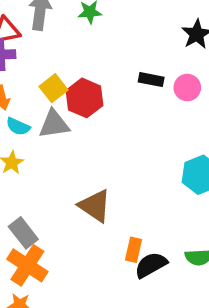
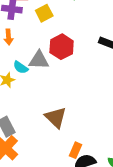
yellow square: (53, 88) -> (44, 13), moved
cyan semicircle: (18, 127) -> (21, 67), moved

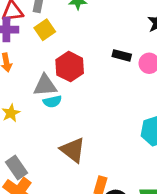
cyan semicircle: (21, 67) -> (52, 102), moved, turned -40

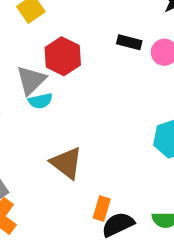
gray triangle: (45, 85) -> (31, 80), turned -40

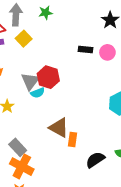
red hexagon: (63, 56) -> (48, 77), moved
orange rectangle: (102, 208) -> (72, 140), moved

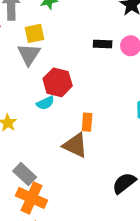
yellow square: (24, 39) -> (35, 33), moved, turned 35
gray triangle: (30, 81) -> (29, 54), moved
orange rectangle: (72, 140) -> (87, 122), moved

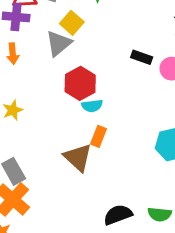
yellow square: (35, 33) -> (72, 23), turned 36
cyan semicircle: (45, 103) -> (92, 106), moved

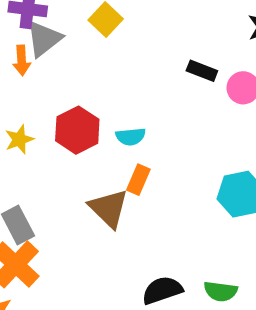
gray triangle: (59, 43) -> (44, 39), moved
red hexagon: (80, 83) -> (77, 130), moved

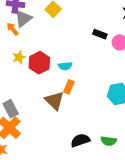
orange arrow: (22, 60) -> (12, 29), turned 144
yellow star: (19, 139) -> (19, 57), moved

